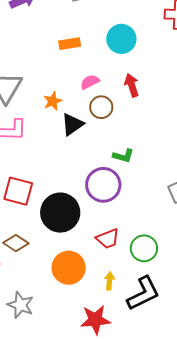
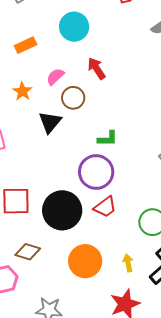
orange star: (53, 101) -> (22, 91), moved
red trapezoid: (108, 239) -> (105, 207), moved

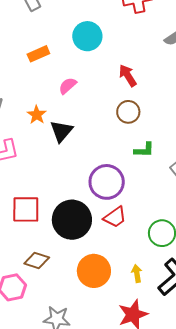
red arrow: (97, 68) -> (128, 76), moved
orange star: (22, 91) -> (37, 115), moved
brown circle: (73, 98) -> (128, 112), moved
green L-shape: (108, 139) -> (144, 150), moved

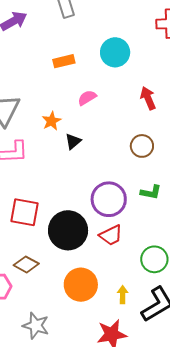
brown circle: (128, 112) -> (142, 146), moved
black triangle: (61, 131) -> (73, 141), size x0.7
green L-shape: (144, 150) -> (151, 192), moved

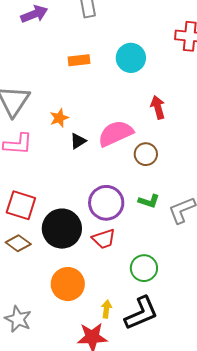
pink semicircle: (87, 98) -> (116, 133), moved, size x1.8
brown diamond: (26, 264) -> (18, 243), moved
yellow arrow: (123, 295) -> (106, 309), moved

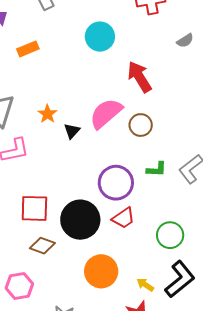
orange rectangle: (79, 60) -> (28, 49), moved
red arrow: (158, 107) -> (139, 77), size x1.4
yellow arrow: (106, 309) -> (145, 285), turned -48

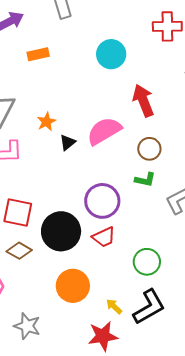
brown circle: (141, 125) -> (149, 149), moved
green L-shape: (156, 169) -> (145, 180), moved

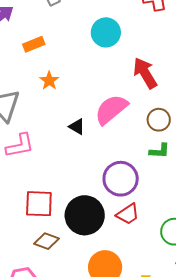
orange star: (46, 122) -> (49, 81), moved
black triangle: (68, 143) -> (77, 127), turned -42

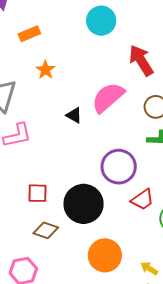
red square: (39, 204) -> (38, 193), size x0.7
red trapezoid: (128, 214) -> (142, 200), moved

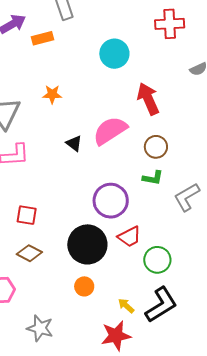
orange rectangle: (29, 34) -> (43, 38), moved
orange star: (45, 70) -> (52, 94), turned 30
black circle: (84, 204) -> (87, 244), moved
orange circle: (105, 255) -> (84, 286), size x0.6

